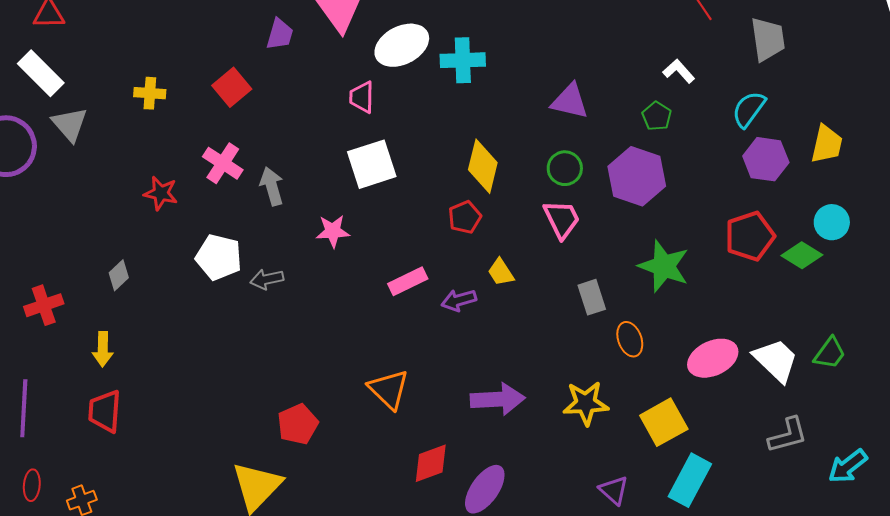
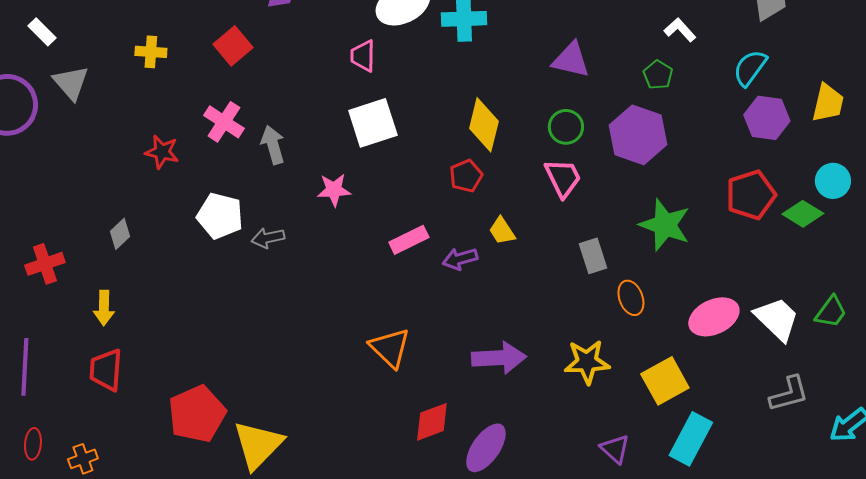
white rectangle: (41, 73) -> (42, 32), size x0.6
red pentagon: (298, 424) -> (197, 414), moved, size x1.4

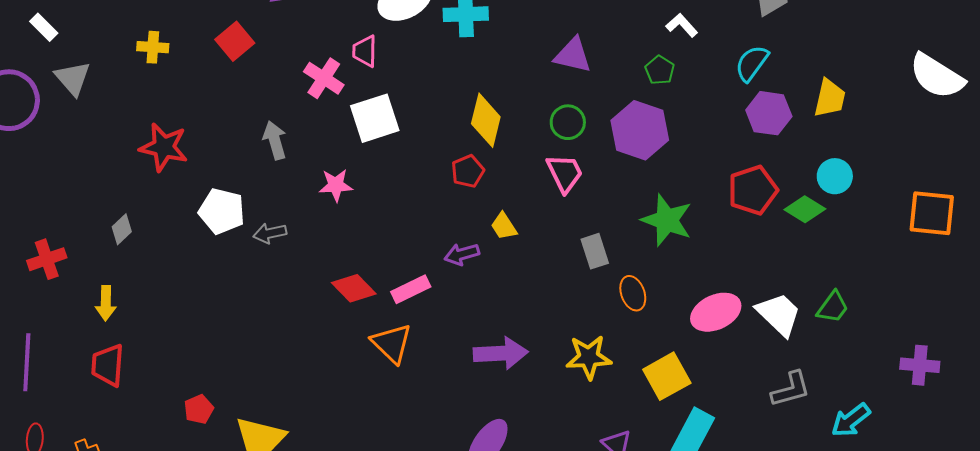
pink cross: (224, 122) -> (324, 78), moved
red star: (162, 152) -> (164, 147), size x1.4
pink rectangle: (409, 240) -> (411, 289), moved
red pentagon: (197, 414) -> (199, 409), size x0.5
red diamond: (432, 422) -> (354, 288), moved, turned 66

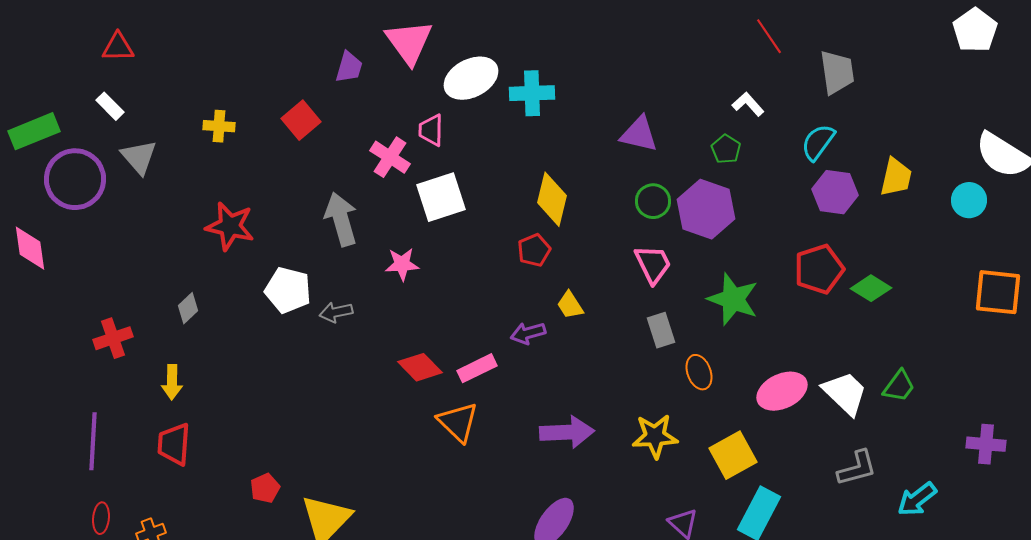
green circle: (568, 122) -> (653, 201), moved
gray arrow: (275, 140) -> (341, 219), size x1.4
pink trapezoid: (565, 173) -> (653, 264), moved
cyan circle: (835, 176) -> (969, 200), moved

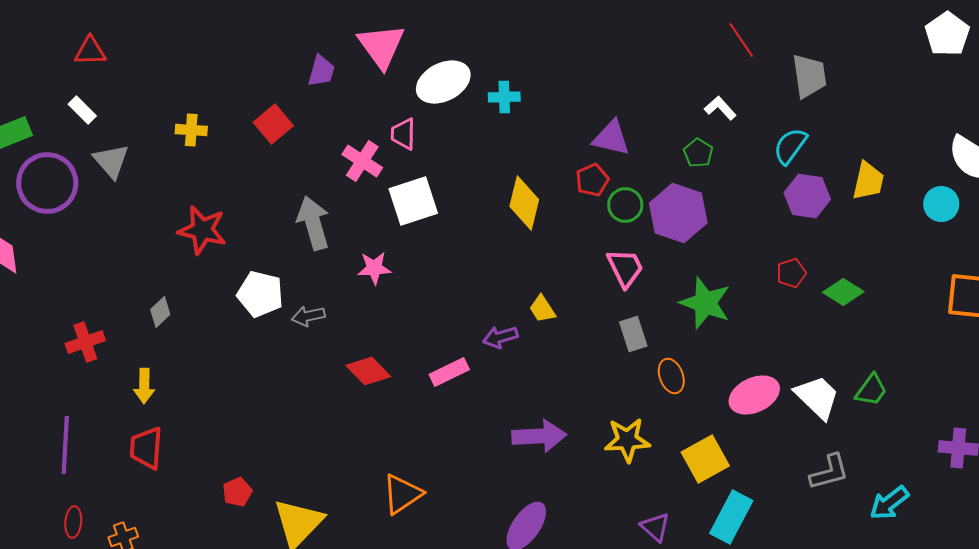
cyan cross: (532, 93) -> (504, 97), size x0.7
red pentagon: (534, 250) -> (592, 180), moved
red pentagon: (819, 269) -> (791, 273), size x0.6
red diamond: (420, 367) -> (368, 371), moved
orange triangle: (458, 422) -> (402, 494), moved, turned 42

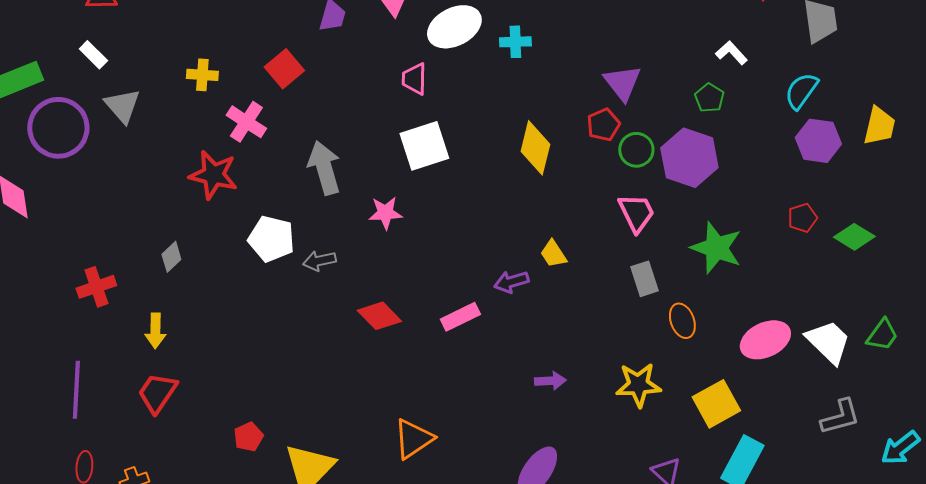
purple triangle: (611, 138) -> (622, 83), turned 39
pink cross: (362, 161) -> (246, 122), moved
purple arrow: (539, 436) -> (550, 381), size x0.6
red trapezoid: (146, 448) -> (157, 393), turned 30

